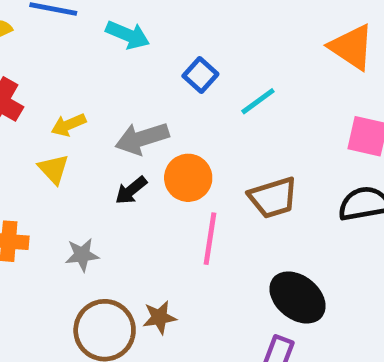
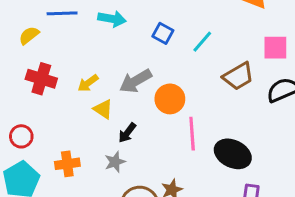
yellow triangle: (54, 169) -> (103, 109), moved
black arrow: (131, 190) -> (127, 133), moved
brown trapezoid: (273, 198) -> (238, 76), moved
black ellipse: (298, 297) -> (233, 154), moved

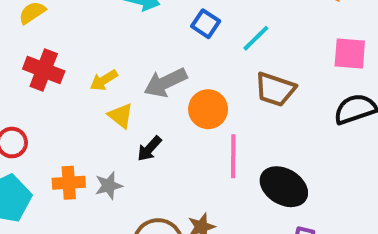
brown trapezoid: (238, 76) -> (275, 89), moved, turned 44
gray star: (115, 162) -> (109, 186), moved

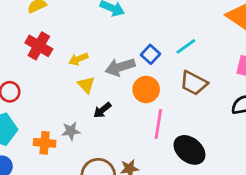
blue square: (206, 24) -> (151, 54), moved
orange cross: (69, 183) -> (45, 143), moved

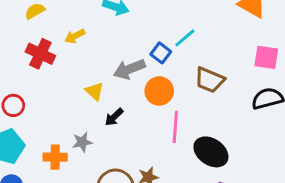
cyan line: (186, 46) -> (185, 38), moved
yellow arrow: (78, 59) -> (75, 36), moved

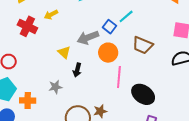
black arrow: (114, 117) -> (77, 70), turned -32
orange cross: (55, 157) -> (28, 101), moved

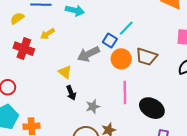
orange circle: (108, 53) -> (121, 59), moved
black arrow: (77, 70) -> (71, 93), moved, turned -32
gray star: (55, 87) -> (93, 107), moved

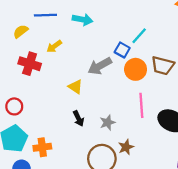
black arrow: (71, 93) -> (78, 118), moved

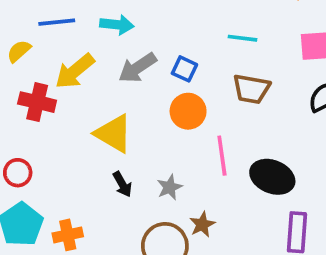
cyan line: (139, 36) -> (243, 38), moved, turned 60
yellow arrow: (54, 46) -> (75, 71), size x1.6
gray arrow: (100, 66) -> (138, 68), moved
orange circle: (136, 69) -> (188, 111), moved
yellow triangle: (75, 87) -> (114, 134), size x1.6

